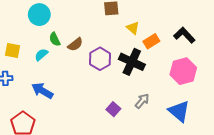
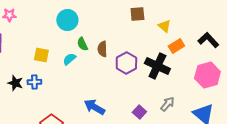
yellow triangle: (133, 28) -> (164, 26), moved
brown semicircle: (75, 44) -> (102, 49), turned 126
blue arrow: (42, 91) -> (94, 107), moved

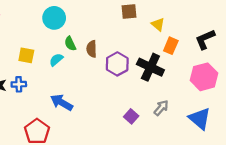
black L-shape: (208, 40) -> (205, 39), turned -70
orange rectangle: (176, 46) -> (171, 46), turned -35
blue arrow: (94, 107) -> (62, 102), moved

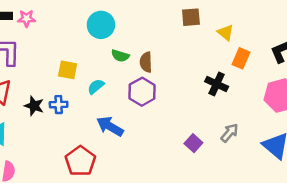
green semicircle: (70, 44) -> (120, 56), turned -48
cyan semicircle: (56, 60) -> (96, 87), moved
purple hexagon: (117, 64) -> (142, 92), moved
black cross: (150, 67) -> (217, 84), size x0.7

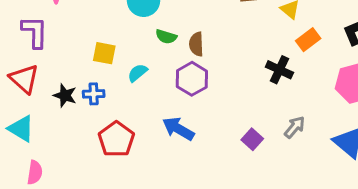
orange rectangle: (241, 58) -> (308, 40), turned 30
blue arrow: (110, 126) -> (178, 129), moved
red pentagon: (80, 161) -> (116, 139), moved

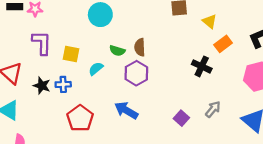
purple L-shape: (35, 32) -> (42, 43), moved
green semicircle: (166, 37) -> (117, 51), moved

